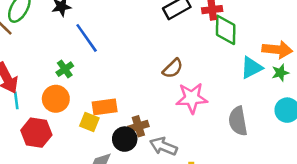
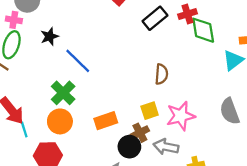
brown semicircle: (173, 68) -> (161, 74), turned -30
green cross: (65, 69) -> (63, 93), size x1.5
pink star: (192, 98) -> (181, 116), moved
yellow square: (89, 122) -> (150, 111), moved, turned -30

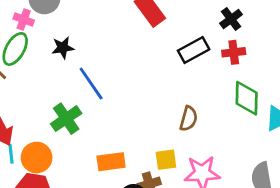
green diamond: (203, 30) -> (247, 98), moved
orange circle: (60, 121) -> (37, 158), moved

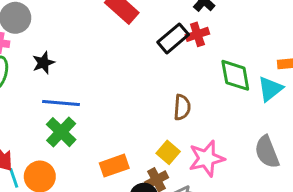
red cross: (234, 52) -> (197, 34), moved
blue line: (91, 83) -> (61, 103), moved, turned -39
yellow square: (166, 160) -> (168, 152), turned -30

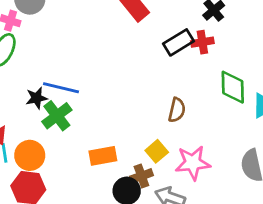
black star: (43, 63) -> (37, 98), moved

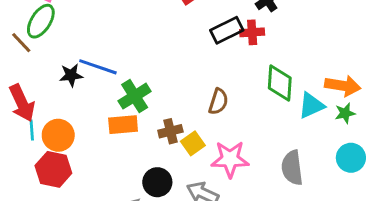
green cross: (57, 116) -> (135, 96), moved
orange rectangle: (103, 156) -> (123, 125), moved
brown cross: (141, 176) -> (170, 131), moved

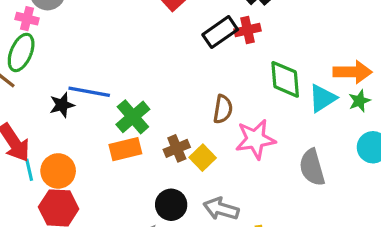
pink star: (230, 159) -> (255, 139), moved

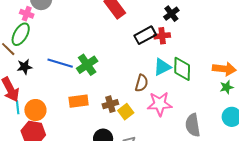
cyan triangle: (322, 98) -> (162, 67), moved
black star: (62, 105) -> (25, 67), moved
green cross: (133, 117) -> (87, 65), moved

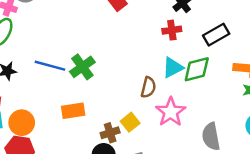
black rectangle: (145, 35) -> (216, 35), moved
green diamond: (182, 69) -> (197, 69), turned 75
brown cross: (110, 104) -> (110, 133), moved
pink star: (160, 104) -> (171, 112), turned -30

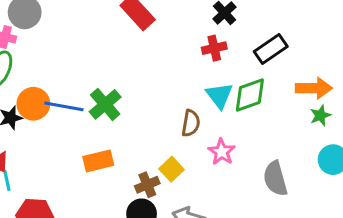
cyan triangle: (173, 68) -> (219, 95), turned -35
pink star: (171, 112) -> (222, 152), size x0.7
orange circle: (22, 123) -> (33, 104), moved

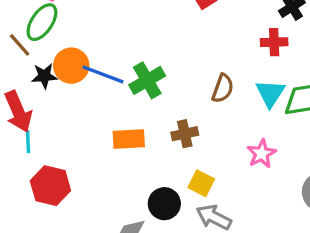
brown semicircle: (191, 123) -> (223, 88), moved
yellow square: (171, 169) -> (201, 183), moved, turned -30
brown cross: (147, 185) -> (185, 134), moved

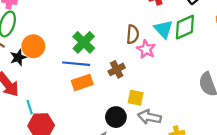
blue line: (103, 74) -> (76, 64), moved
cyan line: (28, 142) -> (30, 107), moved
pink star: (262, 154) -> (146, 49), moved

